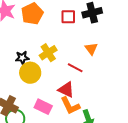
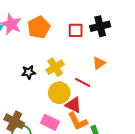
orange triangle: (91, 49) -> (99, 63), turned 32
yellow circle: (30, 73) -> (59, 93), moved

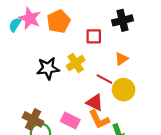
red square: (76, 30) -> (94, 36), moved
black star: (29, 72) -> (48, 68), size x1.5
yellow circle: (59, 93) -> (124, 90), moved

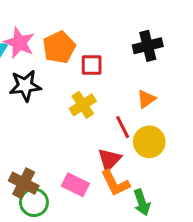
red square: (94, 36) -> (92, 65), moved
black star: (48, 68) -> (25, 86), moved
red line: (104, 79) -> (123, 127), turned 35
red triangle: (95, 102) -> (109, 160), turned 48

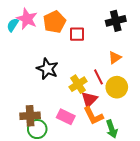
black star: (25, 86) -> (47, 69), moved, turned 30
yellow cross: (83, 105) -> (78, 84), moved
brown cross: (24, 183) -> (30, 116), turned -30

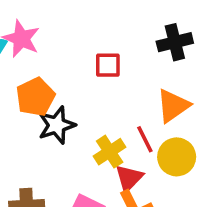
orange pentagon: (55, 22) -> (35, 97), moved
orange triangle: (115, 58) -> (173, 106), size x1.5
black star: (47, 69) -> (57, 125), turned 30

